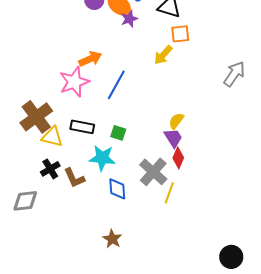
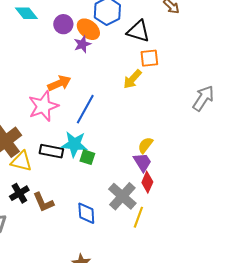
purple star: (129, 19) -> (82, 44), moved
cyan star: (102, 158) -> (74, 144), moved

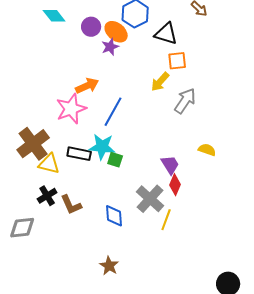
gray arrow: (203, 98) -> (185, 101), moved
yellow semicircle: (145, 145) -> (207, 150), moved, turned 72

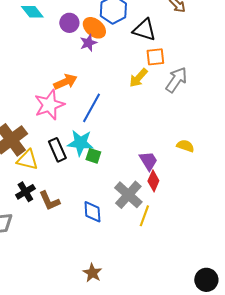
gray arrow: (185, 101) -> (176, 80), moved
black rectangle: (79, 154) -> (57, 150), turned 55
brown star: (109, 266) -> (92, 273), moved

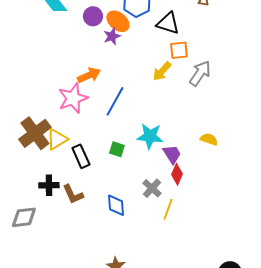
cyan star: (80, 143) -> (150, 136), moved
black rectangle: (57, 150) -> (81, 156), moved
yellow triangle: (27, 160) -> (57, 139), moved, turned -45
black cross: (25, 192) -> (49, 185), turned 30
gray cross: (128, 195) -> (152, 188), size x0.7

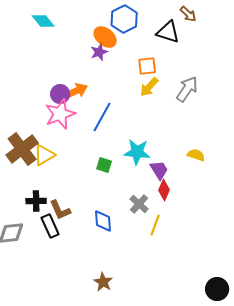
purple circle: (93, 16) -> (60, 94), moved
black triangle: (168, 23) -> (168, 32), moved
orange square: (179, 50) -> (147, 66), moved
black rectangle: (81, 156) -> (50, 226), moved

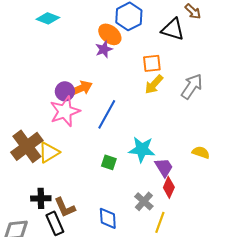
cyan diamond: (43, 21) -> (48, 18), turned -30

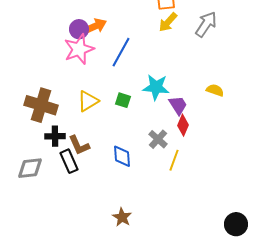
brown cross: (27, 146) -> (41, 105), moved, turned -36
yellow triangle: (49, 152) -> (88, 101), moved

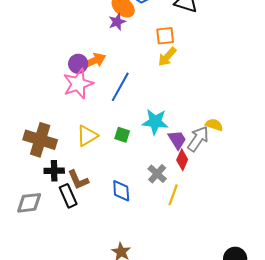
gray arrow: (206, 24) -> (198, 139), moved

